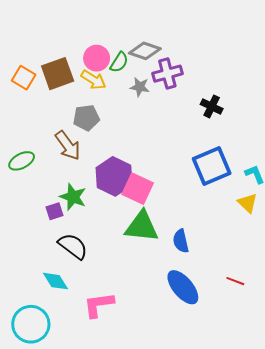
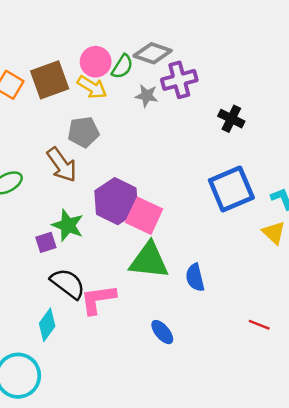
cyan diamond: (55, 281) -> (47, 325), turned 68
blue ellipse: (183, 287) -> (162, 332), moved, size x0.6
pink L-shape: (99, 305) -> (98, 299), moved

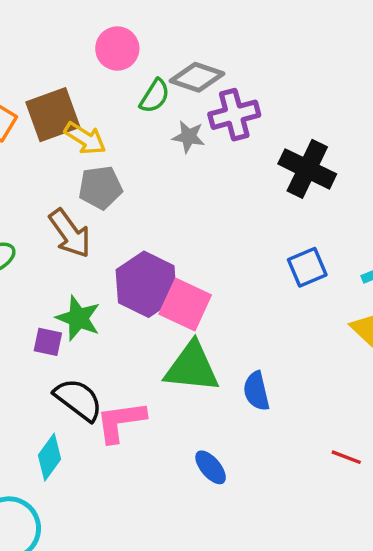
pink circle: (96, 62) -> (117, 49), moved
yellow arrow: (92, 87) -> (85, 138), moved
black cross: (231, 119) -> (307, 169), size x1.5
blue square: (231, 189) -> (307, 267), size x0.6
purple square: (46, 242) -> (48, 342), turned 30

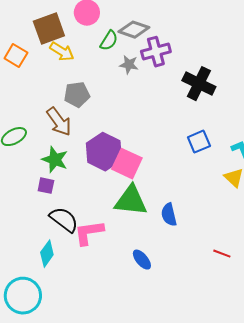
brown square: (53, 115) -> (49, 29), moved
yellow arrow: (85, 138) -> (62, 52), moved
green star: (78, 318) -> (55, 160), moved

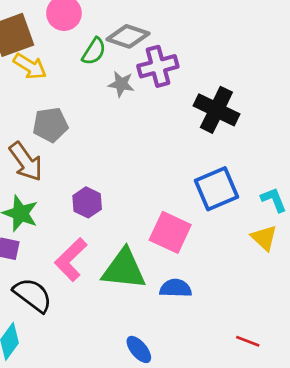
blue square: (199, 142) -> (216, 189), size x1.4
purple hexagon: (104, 152) -> (87, 202), size x0.6
pink square: (127, 164) -> (170, 232), moved
blue semicircle: (169, 215) -> (176, 288), turned 105
pink L-shape: (89, 233) -> (71, 260), moved, turned -36

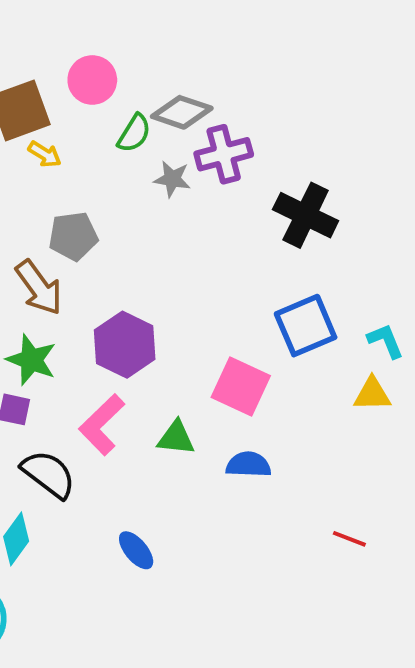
yellow arrow: (30, 66) -> (45, 154), size x0.7
purple hexagon: (87, 202) -> (125, 345), size x1.5
yellow triangle: (264, 238) -> (372, 394), turned -44
green triangle: (124, 269) -> (176, 438), size x0.6
blue ellipse: (139, 349) -> (136, 550), moved

